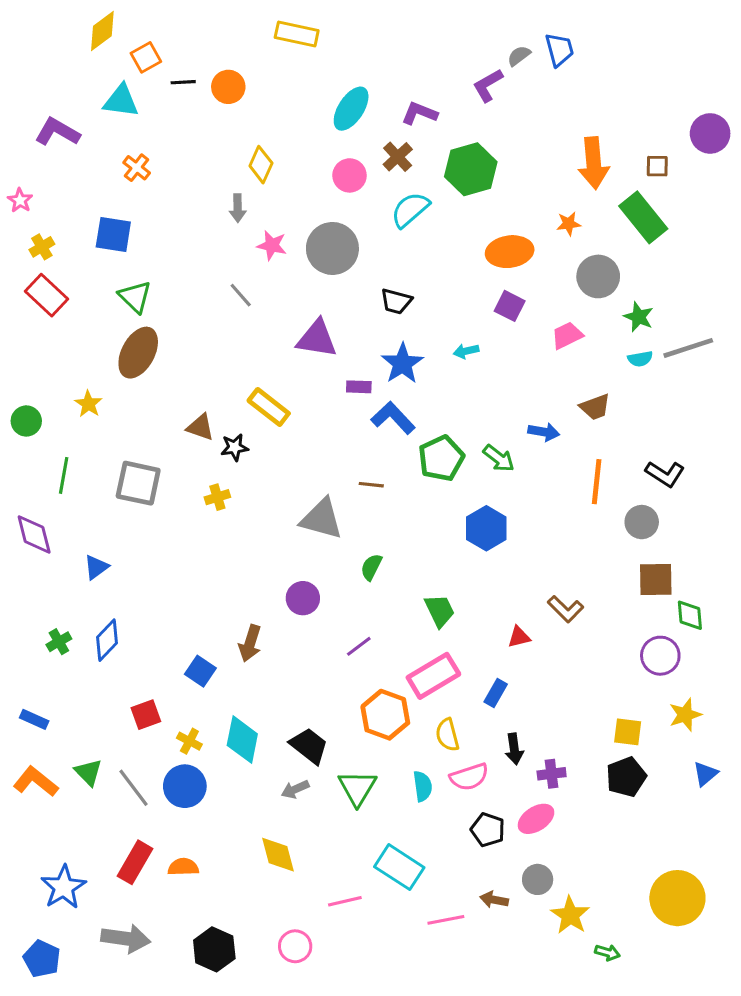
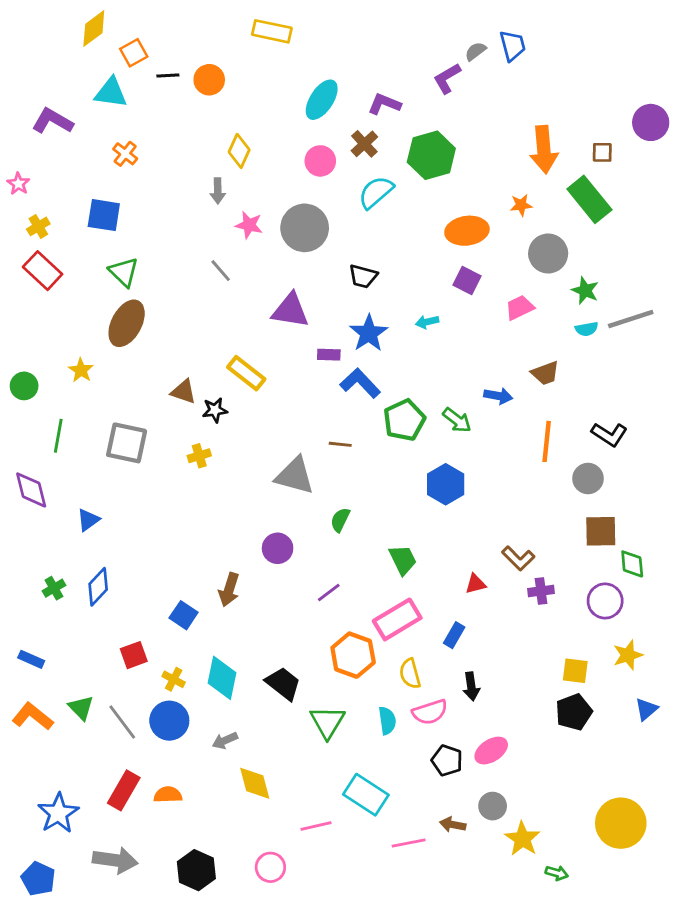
purple cross: (552, 774) -> (541, 591), moved
gray arrow: (295, 789) -> (225, 741), moved

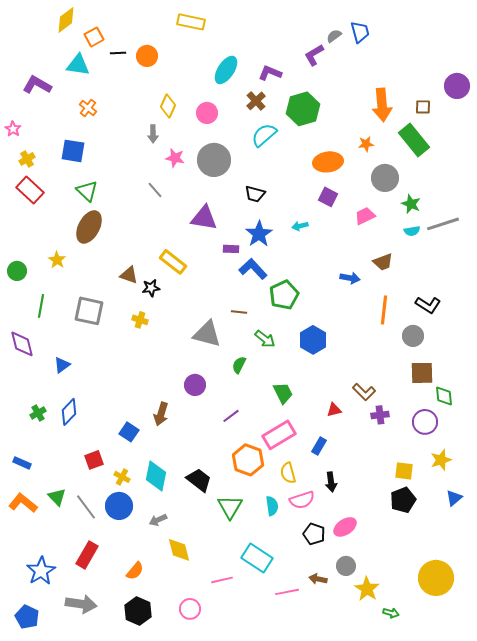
pink circle: (320, 161) -> (207, 113), moved
green arrow: (457, 420) -> (265, 339), moved
yellow cross: (199, 456) -> (140, 320), turned 35
orange semicircle: (168, 795) -> (135, 571), moved, turned 132

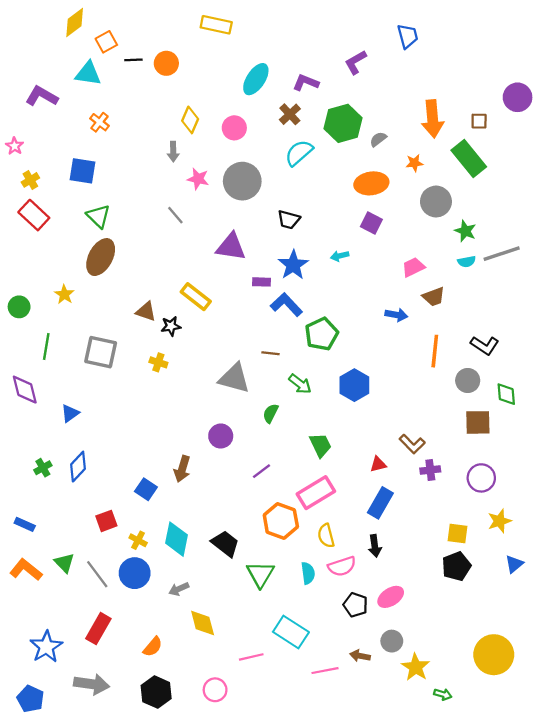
gray semicircle: (334, 36) -> (378, 139), moved
pink trapezoid: (365, 216) -> (413, 267), moved
green diamond: (444, 396) -> (506, 394), moved
blue rectangle: (319, 446) -> (380, 503), moved, size x1.5

